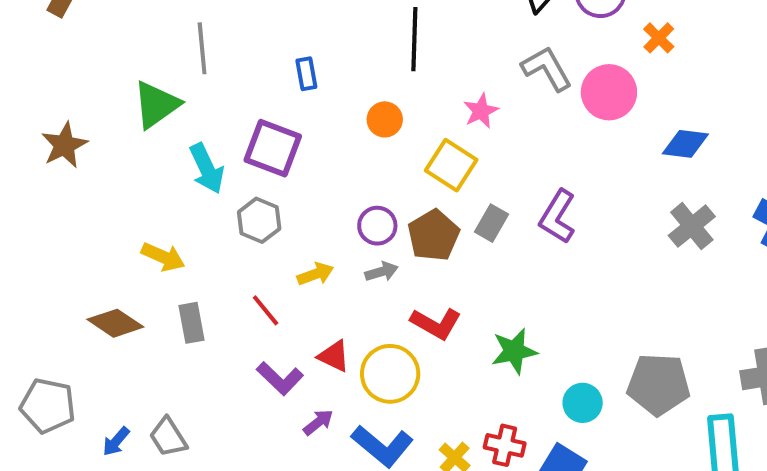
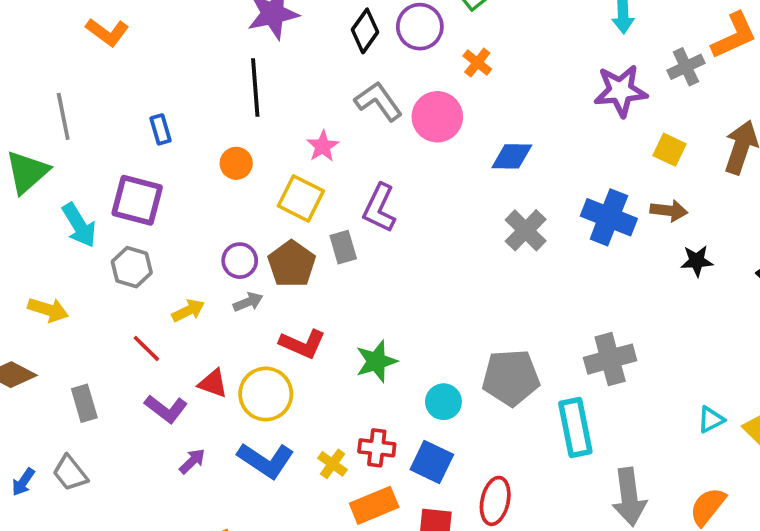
purple L-shape: (558, 217) -> (379, 208), moved
gray rectangle: (491, 223) -> (343, 247), turned -40
gray rectangle: (192, 323) -> (84, 403), moved
purple arrow: (318, 422) -> (192, 461), moved

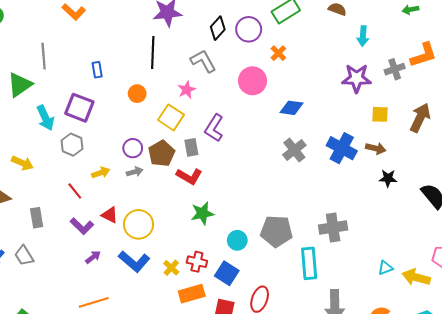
gray L-shape: (378, 101) -> (203, 61), moved
yellow square: (669, 150) -> (380, 114), turned -30
red L-shape: (302, 344) -> (189, 176), moved

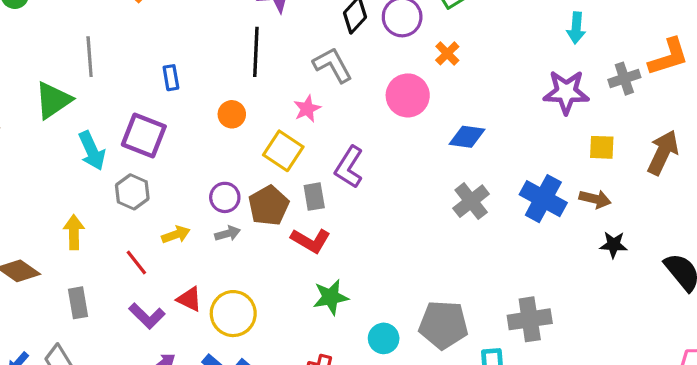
yellow arrow: (22, 163) -> (74, 232), moved, turned -115

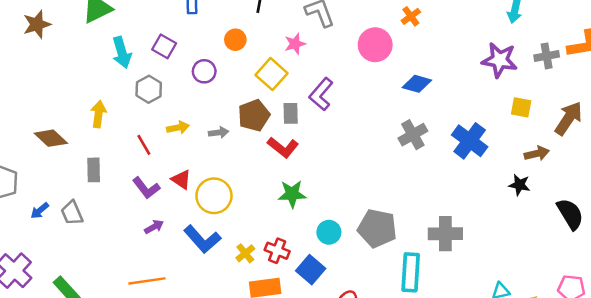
purple square: (144, 135) -> (164, 46), size x0.7
purple circle: (225, 197) -> (204, 71), moved
brown arrow: (595, 199) -> (537, 154), moved, turned -35

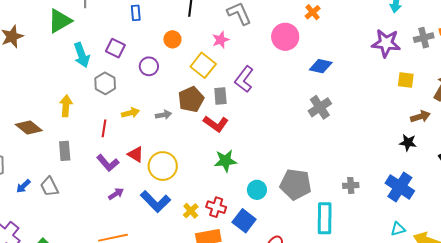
blue cross: (470, 141) -> (400, 187), moved
red line: (144, 145) -> (104, 128), turned 42
gray cross: (445, 234) -> (351, 185), size x0.6

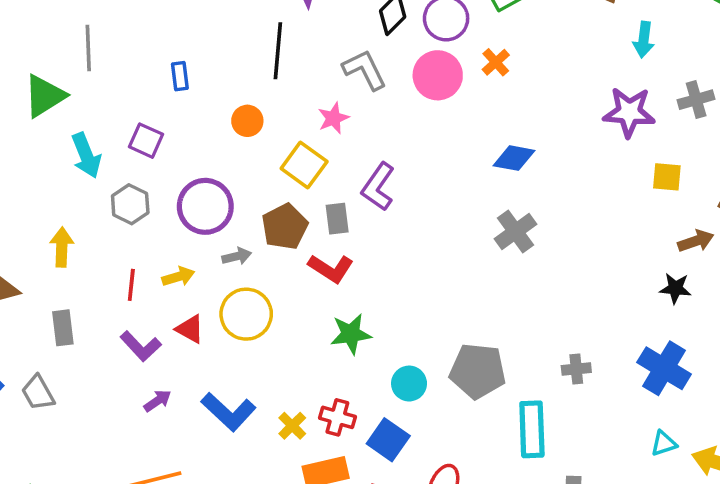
pink circle: (285, 37) -> (438, 75), moved
purple circle: (149, 66) -> (205, 206), moved, size x1.6
yellow arrow: (131, 113) -> (178, 277), moved
yellow circle: (163, 166) -> (246, 314), moved

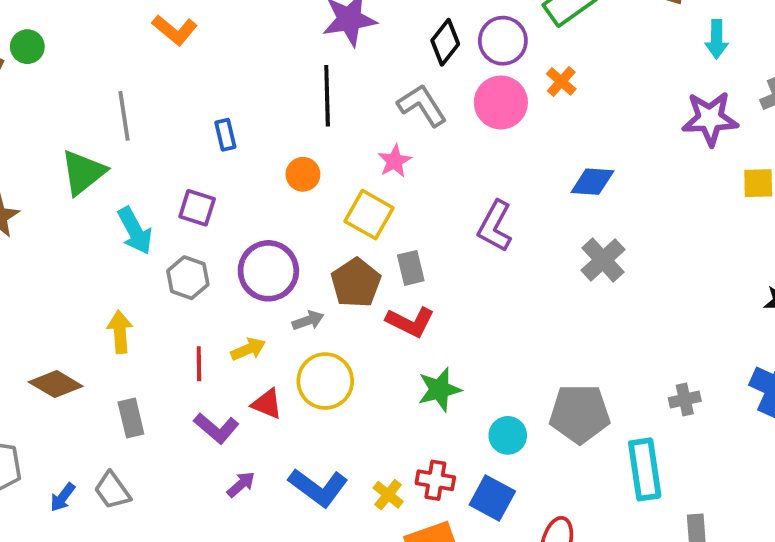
purple L-shape: (378, 187) -> (495, 226), moved

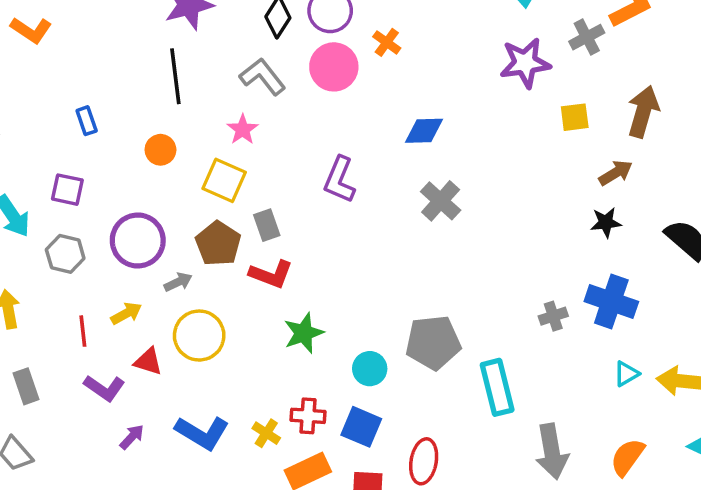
gray cross: (685, 400) -> (553, 316), moved

